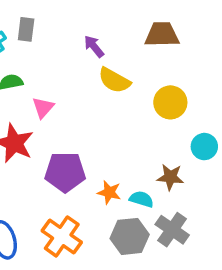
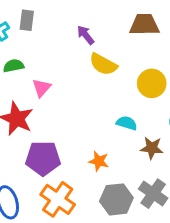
purple pentagon: (65, 172) -> (43, 158), moved
cyan semicircle: (142, 199) -> (127, 123), moved

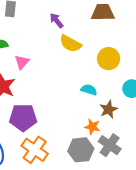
brown star: (152, 148) -> (109, 109), turned -30
orange star: (99, 161) -> (92, 127), moved

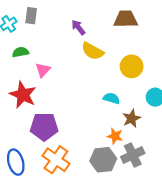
gray cross: (110, 145) -> (133, 155), turned 30

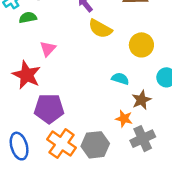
green semicircle: (20, 52) -> (28, 17), moved
gray hexagon: (103, 160) -> (95, 145), moved

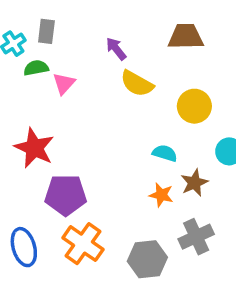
pink triangle: (48, 49) -> (64, 84), moved
orange star: (124, 119) -> (161, 195), moved
gray hexagon: (95, 145) -> (147, 259), moved

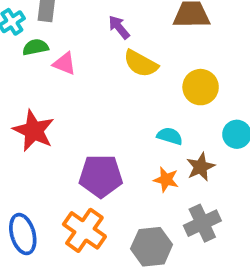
pink triangle: (64, 84) -> (65, 64), turned -50
purple pentagon: (66, 195) -> (101, 176), moved

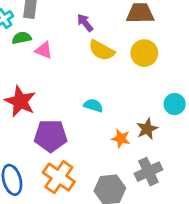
yellow circle: (201, 87) -> (144, 53), moved
cyan semicircle: (170, 136) -> (93, 105), moved
purple pentagon: (101, 176) -> (51, 136), moved

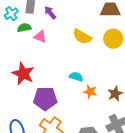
purple arrow: (85, 23) -> (50, 13), moved
orange star: (121, 139) -> (90, 92), moved

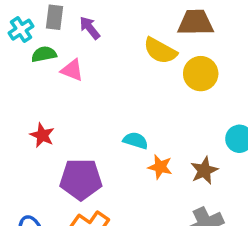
yellow semicircle: (82, 37) -> (160, 51), moved
red star: (23, 74) -> (42, 135), size x0.6

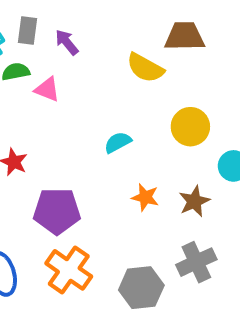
yellow circle: (201, 74) -> (190, 127), moved
cyan semicircle: (136, 141) -> (118, 142), moved, turned -45

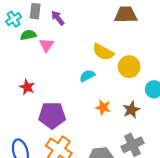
yellow semicircle: (145, 68) -> (103, 52), moved
pink triangle: (47, 89) -> (46, 45), turned 42

